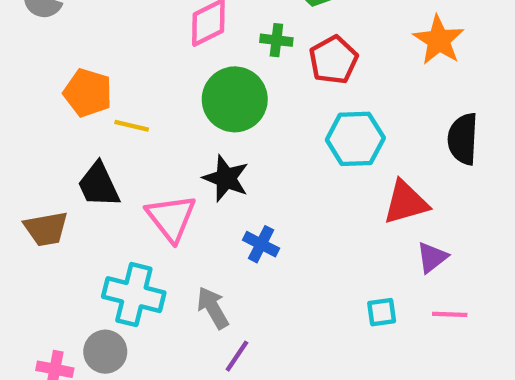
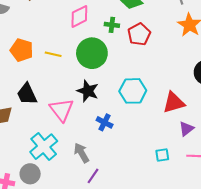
yellow line: (132, 126) -> (53, 54), moved
cyan hexagon: (355, 139) -> (133, 91), moved
cyan cross: (134, 295) -> (44, 147), turned 36

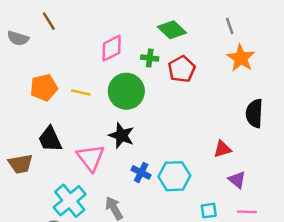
orange pentagon: (22, 50) -> (44, 88), turned -30
cyan hexagon: (133, 91) -> (174, 176), moved
red triangle: (174, 102) -> (222, 149), size x0.7
purple triangle: (186, 129) -> (237, 180), turned -42

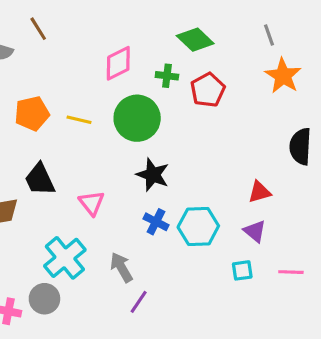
black star: (121, 136) -> (153, 175), moved
pink triangle: (91, 158) -> (92, 203), size x0.7
purple triangle: (237, 180) -> (255, 231), moved

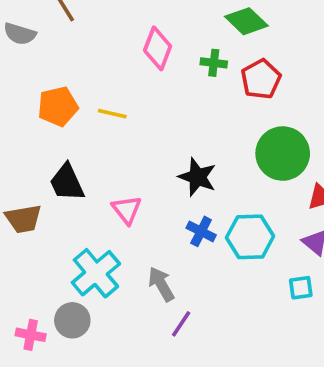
pink diamond: (118, 63) -> (158, 48), turned -42
green circle: (137, 118) -> (283, 154), moved

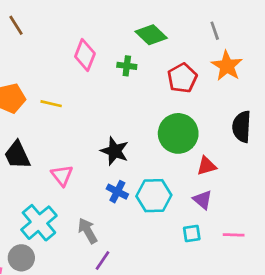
red pentagon: (261, 79) -> (182, 78), moved

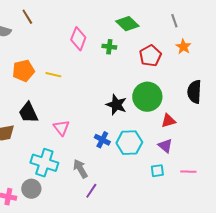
orange star: (227, 66) -> (183, 47), size x0.7
black star: (115, 151) -> (116, 105), moved
cyan cross: (39, 223) -> (44, 163), turned -32

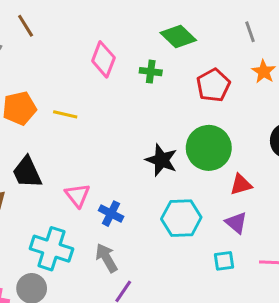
blue cross: (102, 140) -> (111, 214), moved

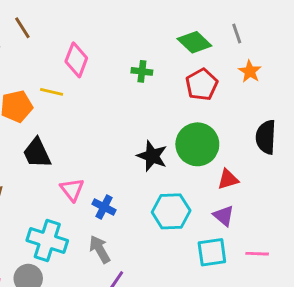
green diamond: (178, 36) -> (194, 42), moved
pink diamond: (103, 59) -> (76, 60), moved
yellow line: (65, 114) -> (52, 92), moved
black trapezoid: (27, 172) -> (37, 153), moved
cyan square: (224, 261) -> (212, 252), size x1.5

